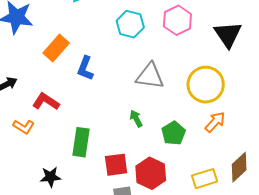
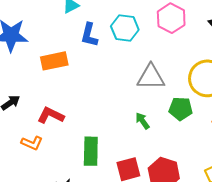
orange rectangle: (56, 48) -> (54, 61), turned 44
blue L-shape: (85, 68) -> (89, 35), moved
green pentagon: (174, 133) -> (181, 109), moved, turned -30

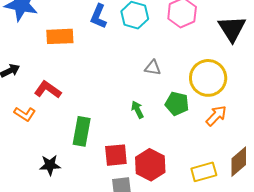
gray triangle: (151, 77) -> (153, 68), size x0.6

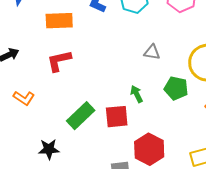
red L-shape: (48, 90) -> (59, 61), moved, turned -48
green rectangle: (82, 131) -> (81, 116), turned 36
red square: (116, 155) -> (117, 117), moved

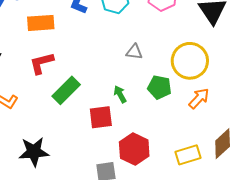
green rectangle: (81, 116) -> (66, 90), moved
black star: (49, 149) -> (34, 152), size x1.4

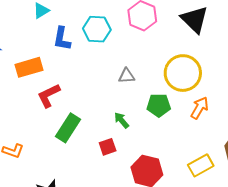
red L-shape: (42, 63) -> (49, 96), moved
red square: (101, 117) -> (108, 147), size x0.7

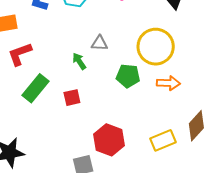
orange arrow: (200, 108) -> (168, 83), turned 55
green arrow: (122, 120) -> (79, 61), moved
red square: (108, 147) -> (72, 98), moved

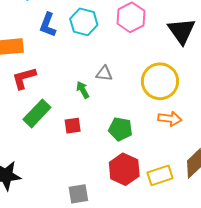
green pentagon: (128, 76) -> (120, 129), moved
red hexagon: (109, 140) -> (124, 169), moved

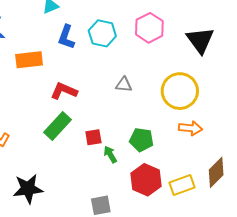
red L-shape: (24, 78) -> (64, 91), moved, turned 40
green arrow: (83, 90) -> (110, 154), moved

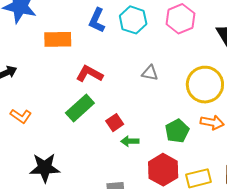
red square: (93, 137) -> (115, 123), turned -30
green pentagon: (141, 140) -> (177, 131), moved, turned 30
green arrow: (110, 154) -> (130, 141), turned -66

